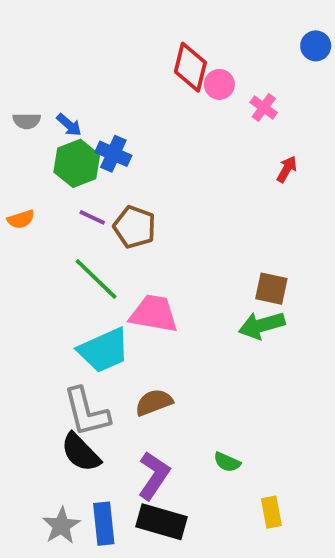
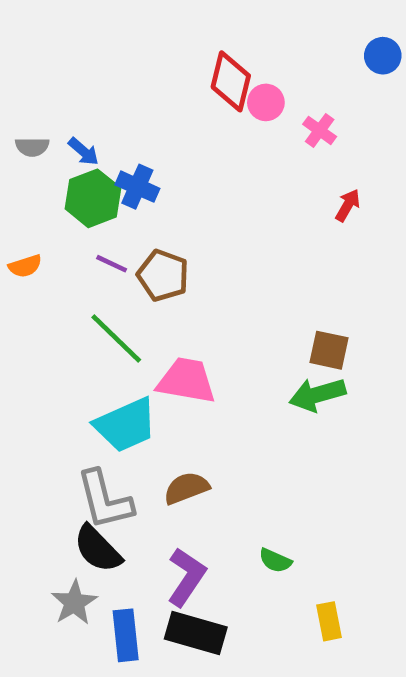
gray star: (61, 526) -> (74, 603), moved

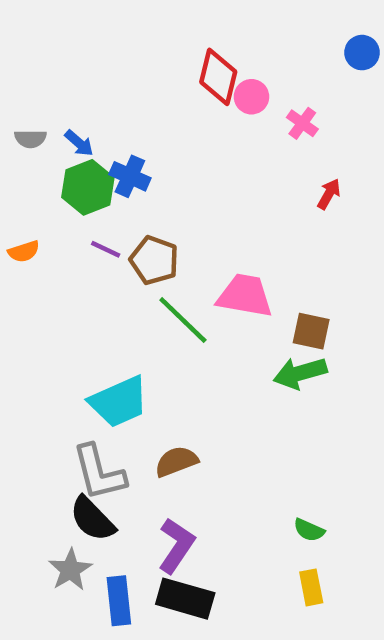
green line: (116, 338) -> (183, 320), moved
pink trapezoid: (186, 381) -> (245, 296), moved
green semicircle: (275, 561) -> (309, 530), moved

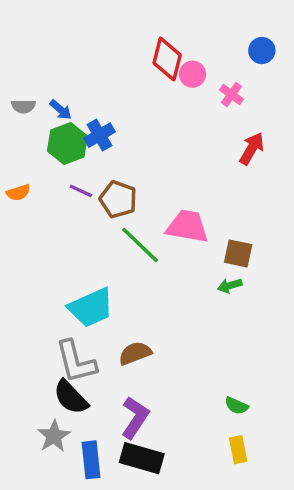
blue circle: (362, 53) -> (262, 51), moved
blue cross: (130, 176) -> (99, 135), turned 36
red arrow: (329, 194) -> (252, 149), size x1.4
green arrow: (300, 373) -> (230, 286), size x0.6

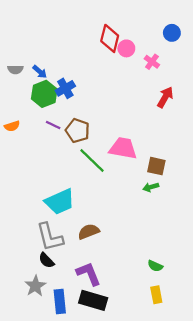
black semicircle: (71, 397) -> (46, 260), size x0.7
purple L-shape: (135, 418) -> (89, 274), turned -56

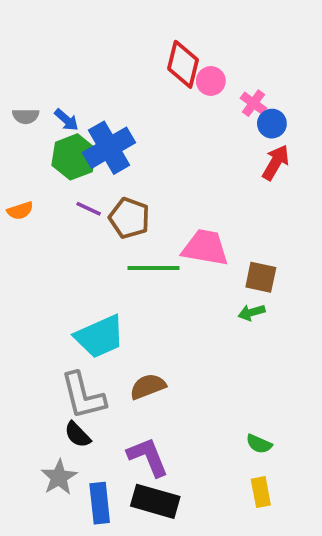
blue circle: (172, 33) -> (272, 124), moved
blue cross: (65, 88) -> (109, 148), size x1.5
green line: (92, 160) -> (153, 268), turned -44

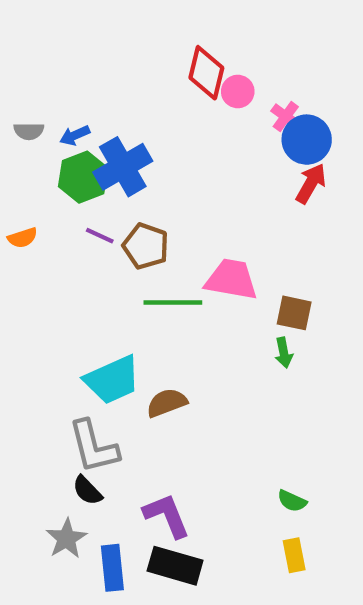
blue arrow: (66, 120) -> (75, 135), turned 115
blue circle: (272, 124) -> (307, 140), size x1.5
green arrow: (252, 312) -> (284, 353), turned -85
brown semicircle: (148, 387) -> (167, 403), moved

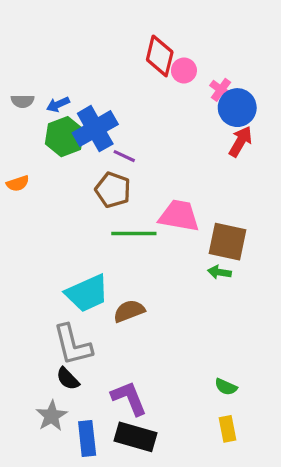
purple line: (100, 236) -> (124, 156), moved
brown square: (294, 313) -> (228, 242), size x1.4
green arrow: (284, 353) -> (219, 272), turned 110

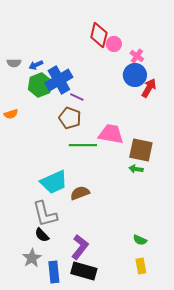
blue circle: (237, 108) -> (135, 75), moved
purple L-shape: (129, 398) -> (80, 247), turned 60

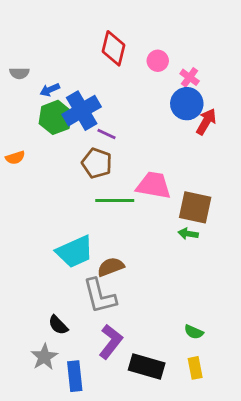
red diamond: (99, 35) -> (113, 48), moved
gray semicircle: (14, 63) -> (19, 73), moved
gray L-shape: (45, 214) -> (100, 296), moved
black rectangle: (84, 271) -> (147, 367), moved

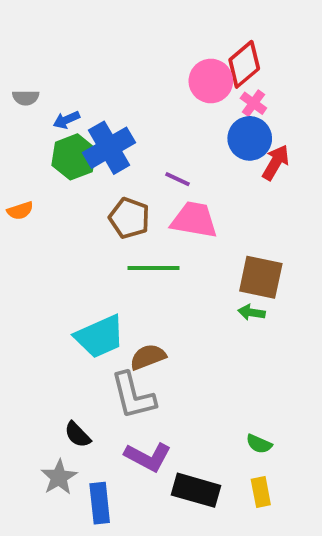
red diamond: (113, 48) -> (244, 64), moved, turned 36
pink circle: (158, 61) -> (211, 81), size x1.5
purple line: (107, 134) -> (177, 179), moved
pink trapezoid: (154, 185) -> (194, 220), moved
purple L-shape: (111, 342) -> (148, 457), turned 80

